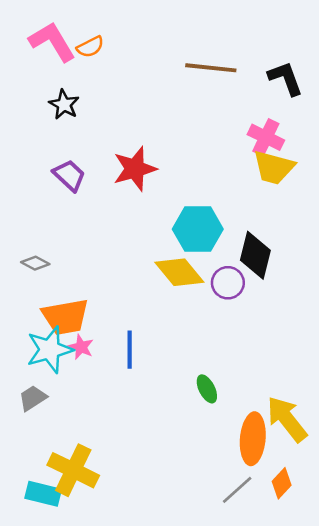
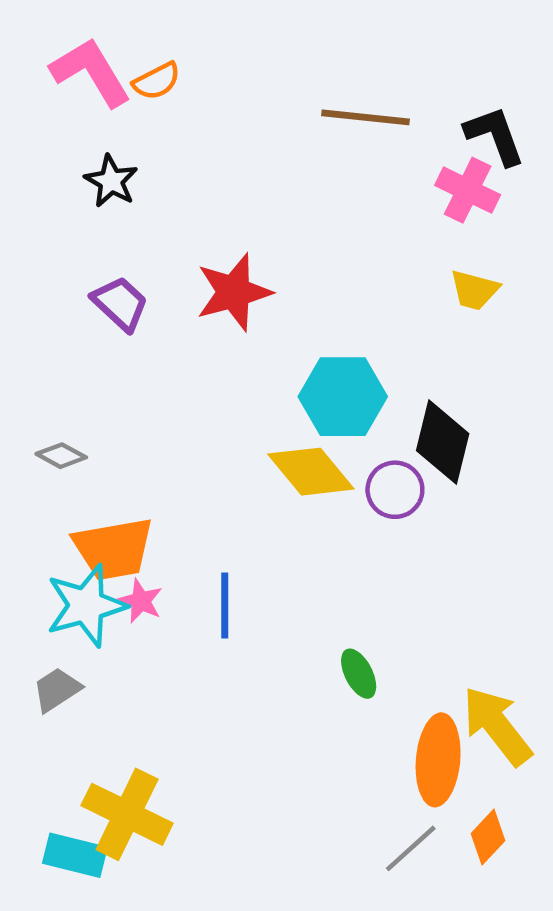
pink cross: (266, 137) -> (468, 190), moved
yellow trapezoid: (274, 167) -> (474, 290), size x0.7

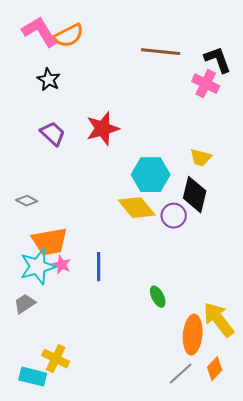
orange semicircle: (157, 81) -> (69, 36), size x1.4
yellow trapezoid: (474, 290) -> (201, 158), moved
yellow cross: (127, 814) -> (56, 359), size x0.7

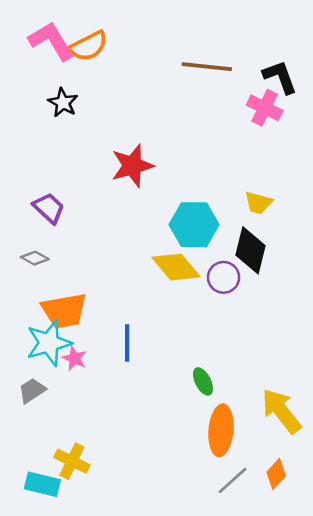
purple trapezoid: (53, 134) -> (49, 208), moved
pink star: (62, 265) -> (74, 358), moved
orange ellipse: (193, 335) -> (221, 430), moved

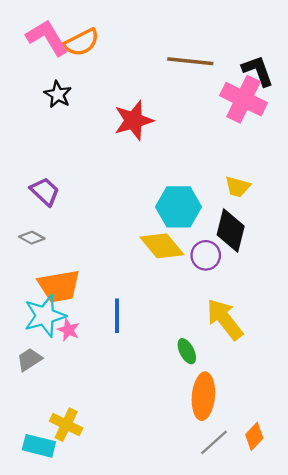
pink cross: (265, 108) -> (244, 99), size x1.4
red star: (132, 166) -> (134, 120), moved
yellow arrow: (281, 411) -> (225, 319), moved

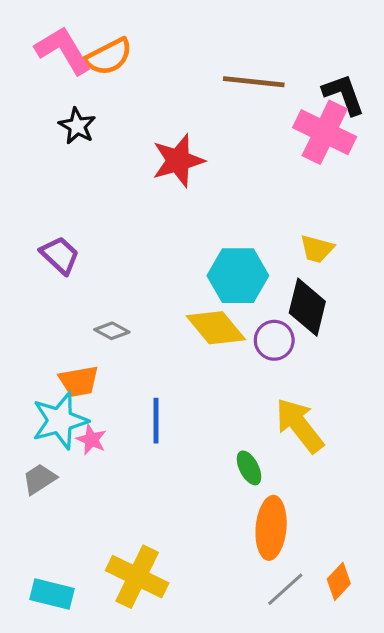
gray diamond: (32, 238) -> (112, 331), moved
orange trapezoid: (59, 286) -> (79, 381), size x0.7
yellow cross: (66, 425) -> (137, 577), moved, size x1.4

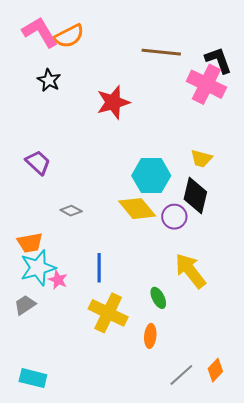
orange trapezoid: (79, 381) -> (30, 243), moved
orange ellipse: (271, 528) -> (150, 336), moved, size x0.6
yellow cross: (137, 577) -> (108, 313), moved

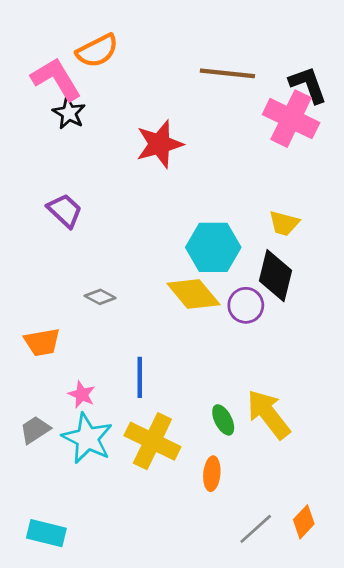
pink L-shape: (40, 32) -> (56, 79), moved
purple trapezoid: (38, 162) -> (65, 211), moved
cyan star: (38, 268) -> (87, 438), moved, turned -30
yellow arrow: (190, 271) -> (268, 414), moved

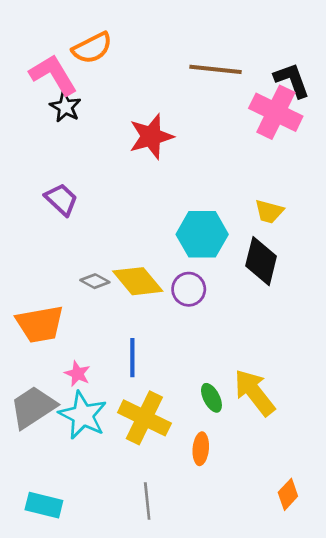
yellow diamond: (193, 294) -> (138, 281), moved
purple circle: (246, 305) -> (189, 289), moved
orange trapezoid: (42, 342) -> (40, 324), size x1.4
gray trapezoid: (35, 430) -> (33, 407), size x1.6
gray line: (256, 529) -> (147, 501), moved, turned -54

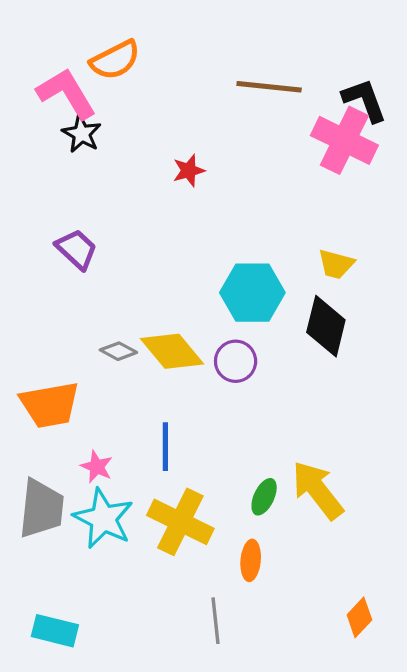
red star: (151, 136) -> (189, 170), size x0.6
green ellipse: (211, 398) -> (264, 497), turned 52
gray trapezoid: (33, 407) -> (41, 509), turned 129
gray line: (147, 501) -> (215, 621), moved

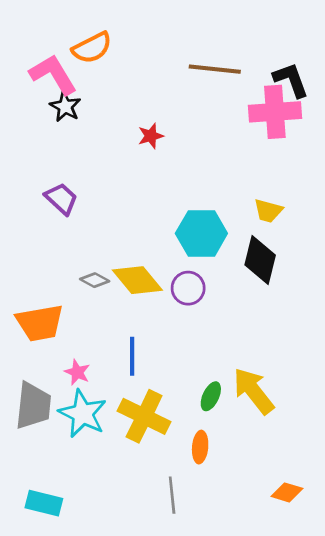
pink cross: (344, 140) -> (275, 112), turned -30
orange diamond: (359, 617) -> (287, 492), turned 64

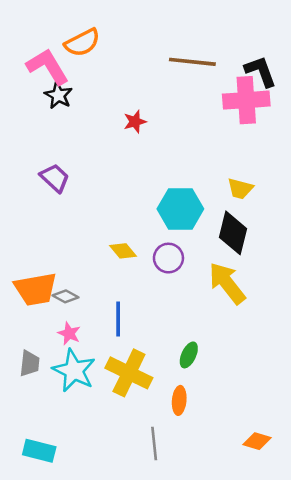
gray diamond: (95, 280) -> (66, 296), moved
yellow diamond: (137, 280) -> (123, 251), size x0.6
yellow arrow: (254, 391) -> (227, 283), moved
gray trapezoid: (33, 406) -> (30, 363), size x0.6

